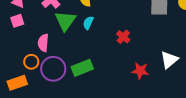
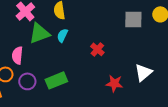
green triangle: (65, 21) -> (39, 33), turned 35
purple circle: (53, 69) -> (27, 81), size x0.7

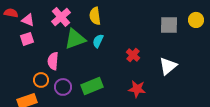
white triangle: (143, 72) -> (168, 66), moved
red star: (114, 83) -> (137, 89), moved

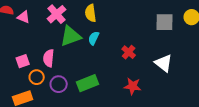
pink square: (27, 39) -> (23, 61), moved
white triangle: (168, 66) -> (164, 63), turned -42

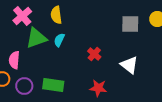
green rectangle: (88, 83) -> (53, 85), turned 30

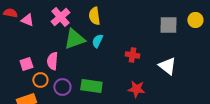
red cross: (94, 54) -> (132, 55), turned -32

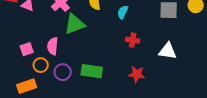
cyan semicircle: (97, 41) -> (123, 12), moved
white triangle: (167, 66) -> (168, 51), turned -30

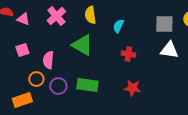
green triangle: (75, 24) -> (82, 45), moved, turned 50
pink square: (27, 49) -> (22, 50), moved
white triangle: (168, 51) -> (169, 50), moved

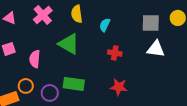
orange circle: (36, 79) -> (26, 86), moved
purple circle: (58, 86) -> (50, 93), moved

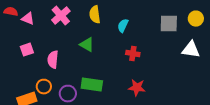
green triangle: (69, 44) -> (87, 45), size x0.7
white triangle: (156, 49) -> (191, 50), moved

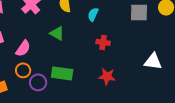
white triangle: (191, 50) -> (153, 61), moved
pink semicircle: (53, 60) -> (23, 48), turned -150
orange circle: (44, 87) -> (23, 70), moved

